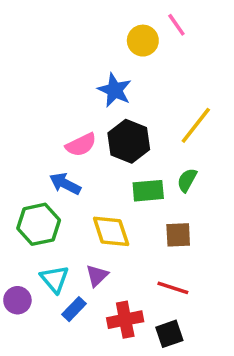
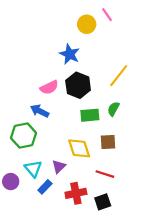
yellow diamond: (111, 231) -> (79, 148), moved

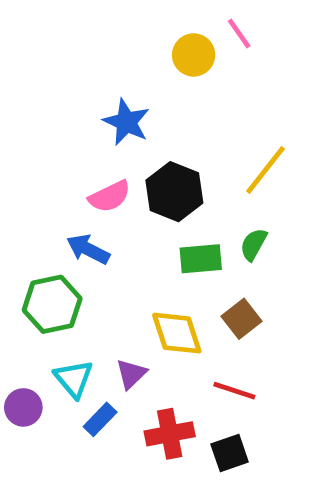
blue star: (70, 54) -> (126, 122), moved
brown square: (108, 142) -> (242, 319), turned -35

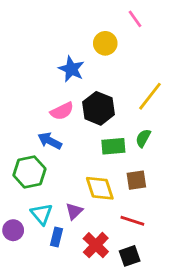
yellow circle: (194, 55) -> (105, 43), moved
brown square: (242, 319) -> (136, 180), turned 30
blue rectangle: (100, 419) -> (56, 237), turned -30
red cross: (170, 434) -> (96, 245), turned -35

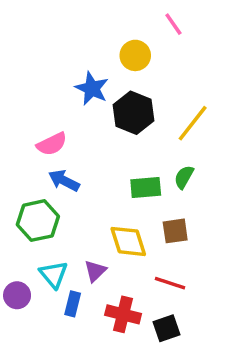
black hexagon: (98, 108) -> (133, 113), moved
pink semicircle: (62, 111) -> (52, 144), moved
red cross: (96, 245) -> (123, 314), turned -30

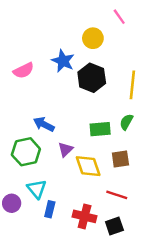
yellow line: (193, 123) -> (132, 85), turned -32
pink semicircle: (52, 144) -> (24, 71), moved
purple triangle: (95, 271) -> (65, 149), moved

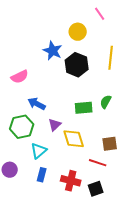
pink semicircle: (24, 71) -> (20, 77), moved
yellow line: (132, 85) -> (111, 58), moved
brown square: (120, 159) -> (110, 144), moved
cyan triangle: (37, 189) -> (39, 151), moved, turned 30

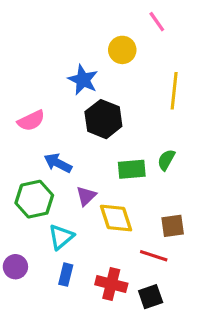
black hexagon: (77, 65) -> (103, 119), moved

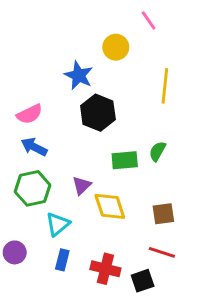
blue arrow: (58, 163) -> (34, 147), moved
red line: (154, 256) -> (162, 252), moved

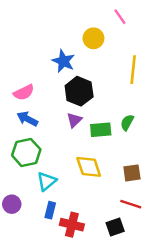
purple triangle: (82, 185) -> (74, 120), moved
red cross: (105, 269) -> (72, 225), moved

